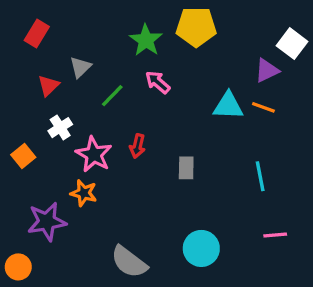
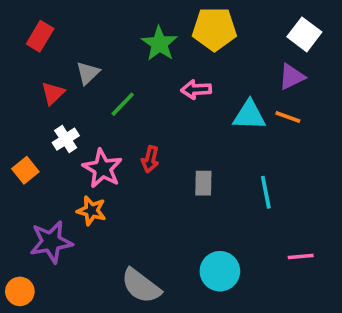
white square: (292, 44) -> (304, 34), moved
pink arrow: (158, 82) -> (196, 90), moved, turned -44
cyan line: (260, 176) -> (266, 192), moved

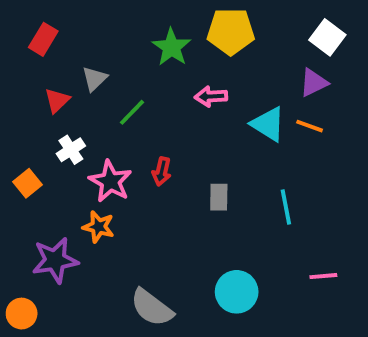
cyan triangle: (249, 115) -> (268, 124), turned 30

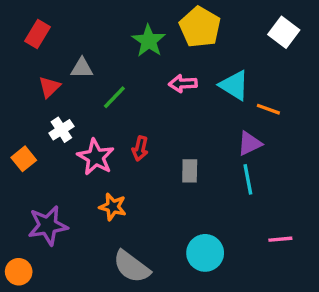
yellow pentagon: (231, 31) -> (200, 27), turned 30
gray triangle: (95, 79) -> (82, 68), turned 45
purple triangle: (314, 83) -> (250, 143), moved
cyan triangle: (268, 124) -> (234, 85), moved
orange star: (98, 227) -> (113, 207), moved

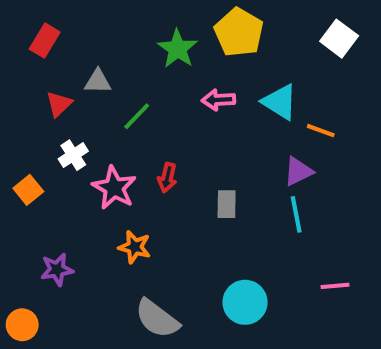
purple star: (48, 226) -> (57, 270), size x0.7

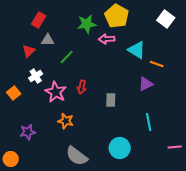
red rectangle: (45, 41) -> (39, 20), moved
green star: (178, 49) -> (87, 24), turned 30
pink arrow: (218, 100) -> (107, 39), moved
cyan line: (296, 214) -> (149, 122), moved
pink line: (335, 286) -> (175, 147), moved

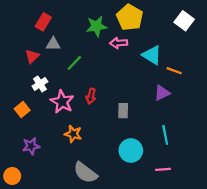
orange square: (14, 93) -> (22, 109), moved
pink line: (175, 147) -> (163, 169), moved
cyan circle: (120, 148) -> (131, 150), moved

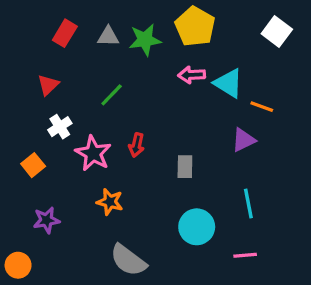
pink arrow: (119, 43) -> (192, 75), moved
gray triangle: (53, 44) -> (108, 36), moved

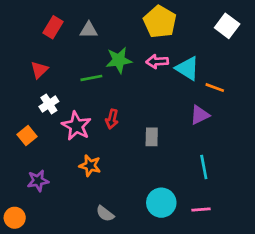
green star: (145, 40) -> (119, 60), moved
green line: (112, 95) -> (91, 78), turned 35
cyan circle: (197, 227) -> (161, 203), moved
gray semicircle: (128, 260) -> (105, 214), size x0.6

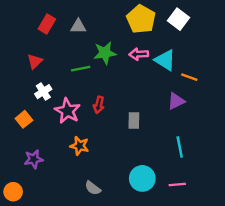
white square: (227, 26) -> (178, 19), moved

